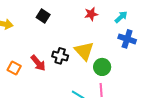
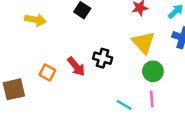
yellow triangle: (84, 51) -> (143, 43), moved

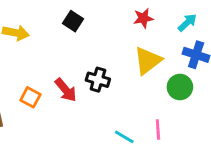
yellow triangle: (143, 43) -> (148, 61), turned 35
green circle: (153, 71) -> (180, 87), moved

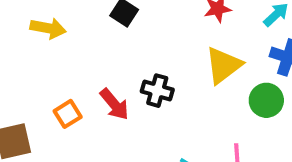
orange square: (30, 97) -> (68, 114), turned 30

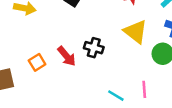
yellow triangle: (223, 65) -> (136, 32), turned -45

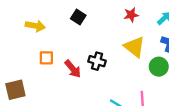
orange square: (37, 62) -> (46, 58), moved, turned 32

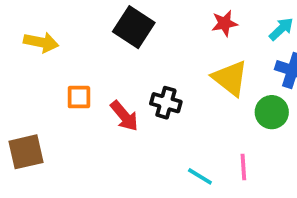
black square: (78, 17) -> (134, 27), size x1.5
yellow arrow: (35, 26) -> (41, 42), moved

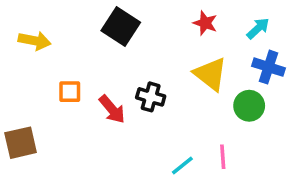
red star: (224, 23) -> (205, 23), turned 30
cyan line: (200, 176) -> (182, 166), turned -70

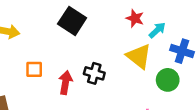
cyan arrow: (258, 28) -> (157, 30), moved
red arrow: (112, 109) -> (65, 83), turned -130

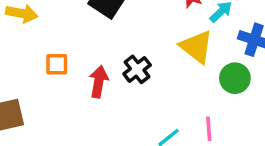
black cross: (94, 73) -> (137, 69), turned 36

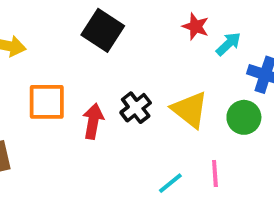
yellow triangle: (196, 47) -> (190, 110), moved
orange square: (57, 64) -> (47, 102), size x1.5

